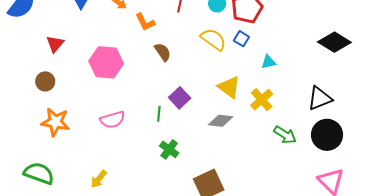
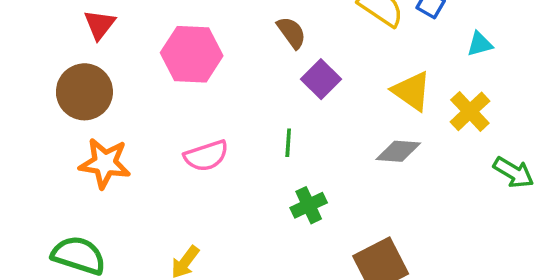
brown circle: (45, 81) -> (84, 92), size x1.6
purple square: (180, 98) -> (321, 79), moved
green cross: (169, 149) -> (309, 205), turned 30

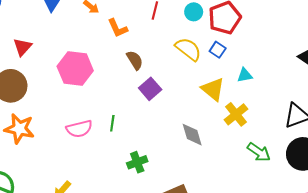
yellow triangle: (412, 91) -> (213, 89), moved
green line: (288, 143) -> (112, 123), moved
gray diamond: (398, 151) -> (192, 135), turned 65

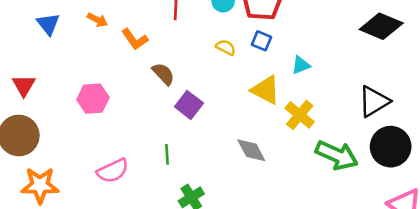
yellow semicircle: (188, 49) -> (226, 47), size x0.6
pink hexagon: (75, 68) -> (93, 99), size x0.7
green line: (112, 123) -> (167, 154), moved
green arrow: (259, 152) -> (337, 155), size x1.4

